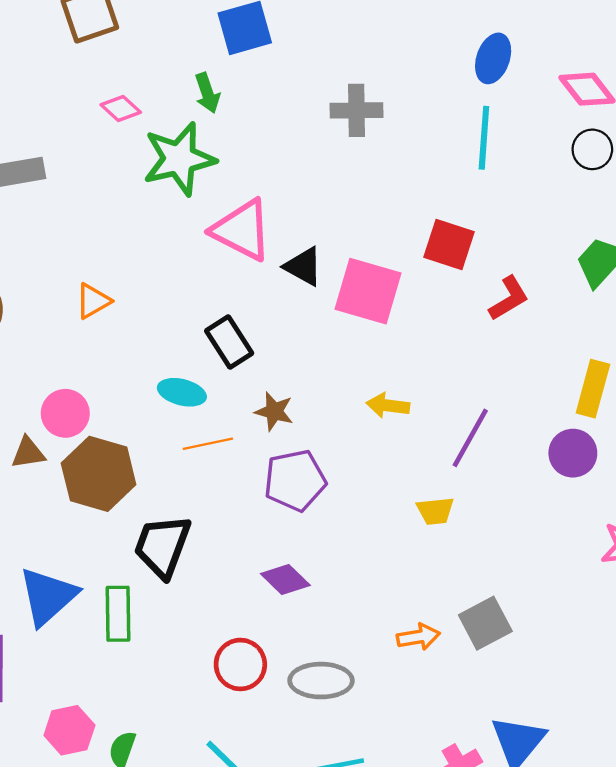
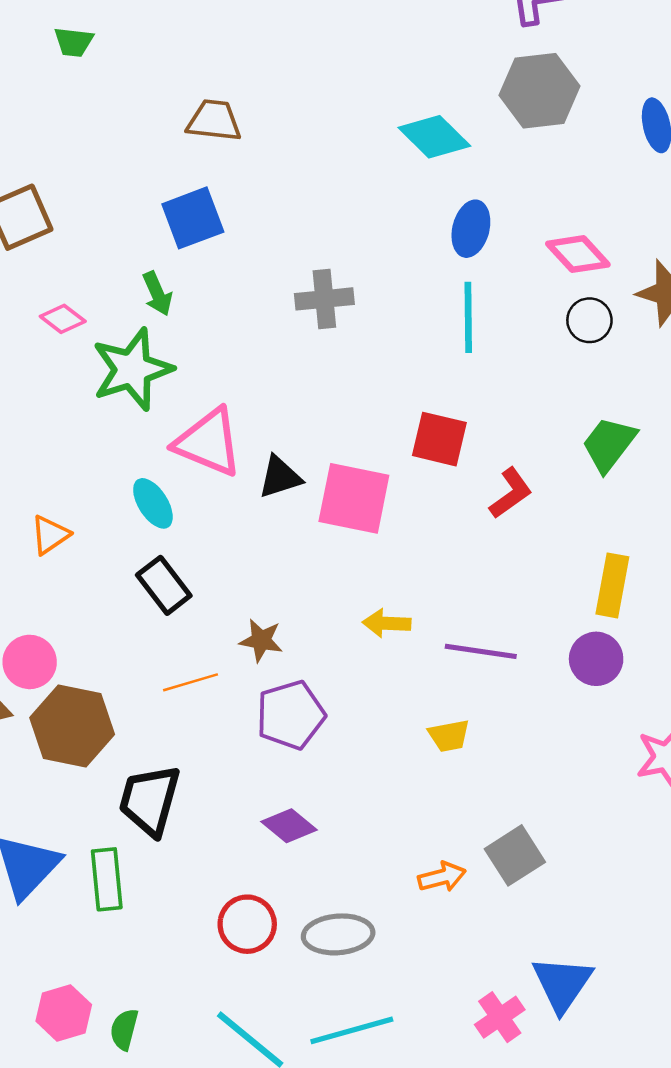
black triangle: (303, 266) -> (280, 477), turned -42
black rectangle: (229, 342) -> (164, 585), moved
cyan ellipse: (182, 392) -> (153, 503), moved, turned 48
purple line: (470, 438) -> (481, 651), turned 74

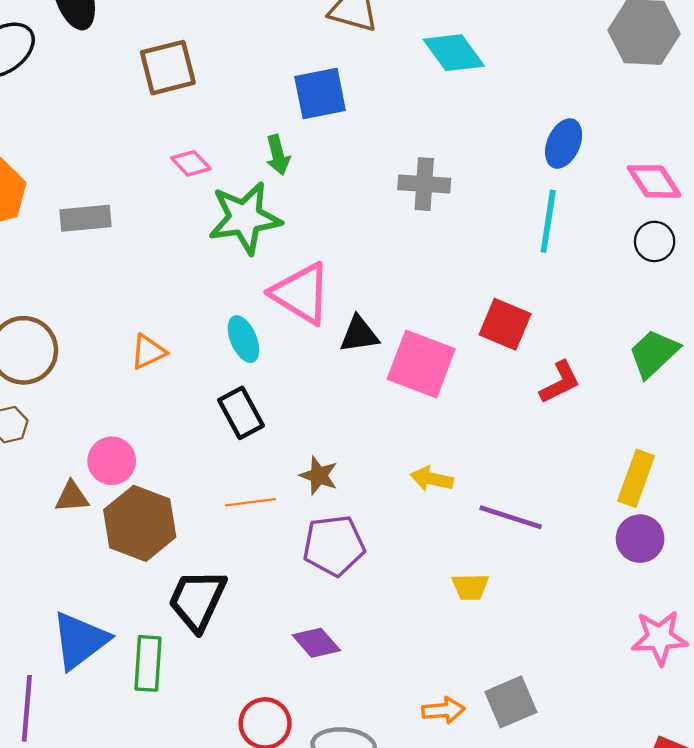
cyan diamond: (434, 137) -> (454, 53), moved
purple circle: (596, 659) -> (640, 539), moved

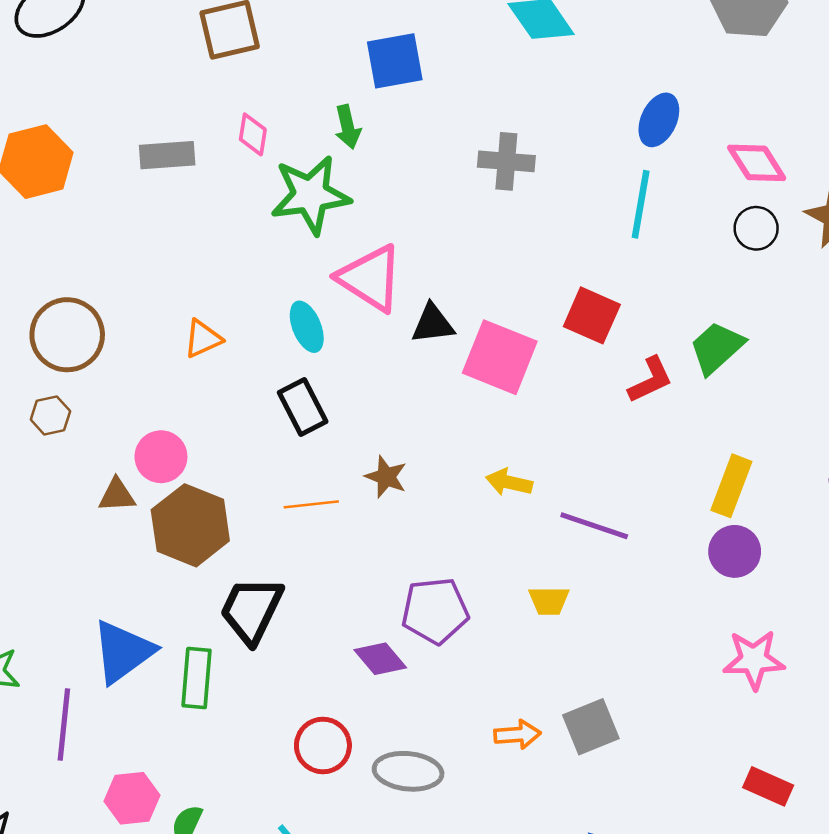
pink diamond: (191, 163) -> (253, 134), turned 51
gray rectangle: (85, 218) -> (167, 155), moved
green trapezoid: (654, 353) -> (717, 348), moved
purple pentagon: (334, 546) -> (435, 611), moved

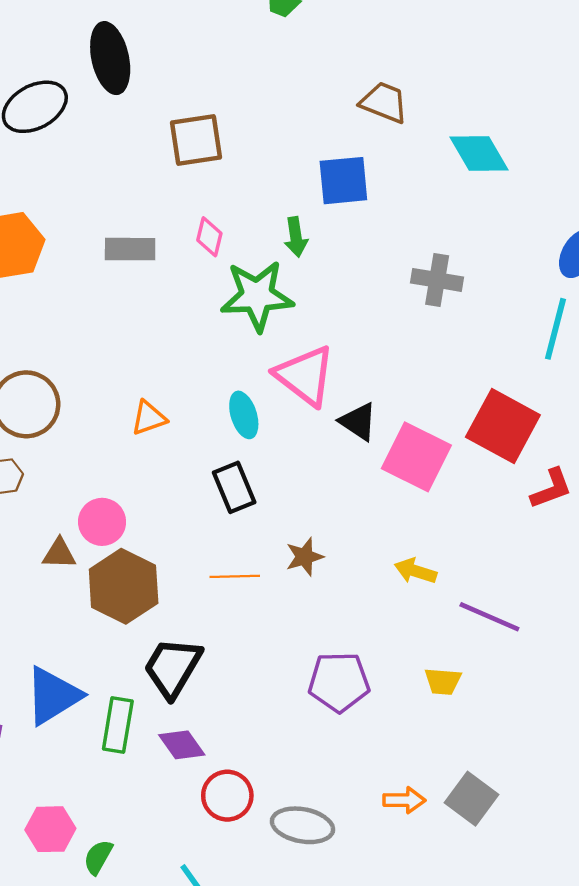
red square: (592, 315) -> (503, 426), size x1.4
black triangle: (433, 324) -> (358, 422), turned 36
brown star: (386, 477) -> (305, 557), turned 30
purple diamond: (380, 659) -> (182, 745), moved
gray square: (591, 727) -> (471, 799), turned -36

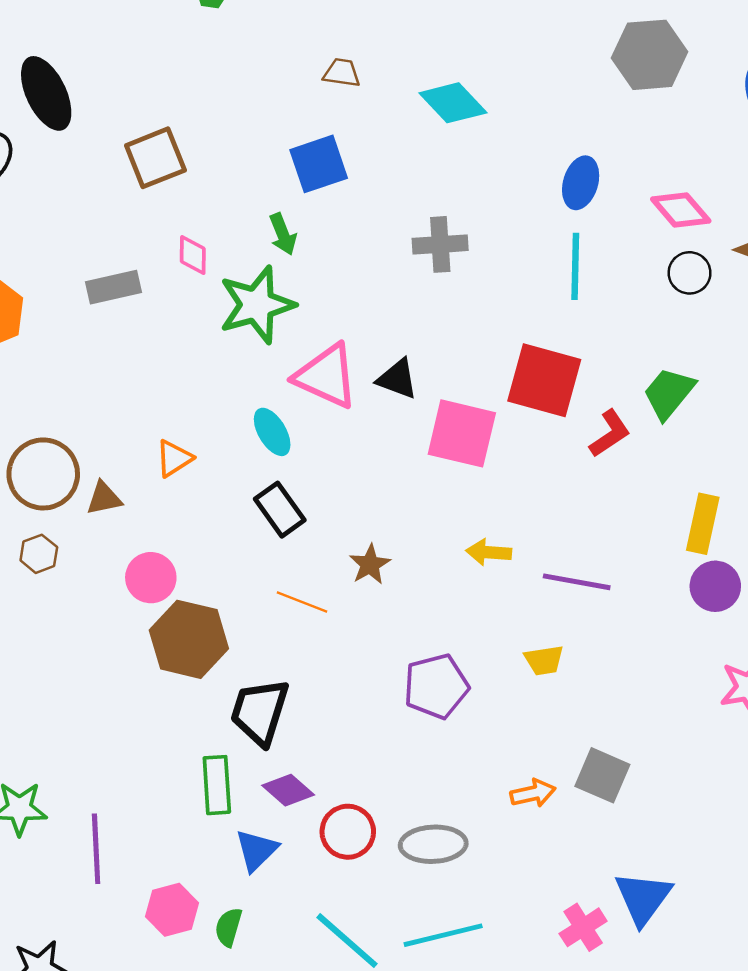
brown trapezoid: (384, 102) -> (342, 73), size x0.7
black triangle: (358, 422) -> (397, 379), moved
brown triangle: (59, 554) -> (104, 498), moved
orange line: (235, 576) -> (302, 602), turned 36
blue triangle: (53, 696) -> (256, 850), moved, size x0.7

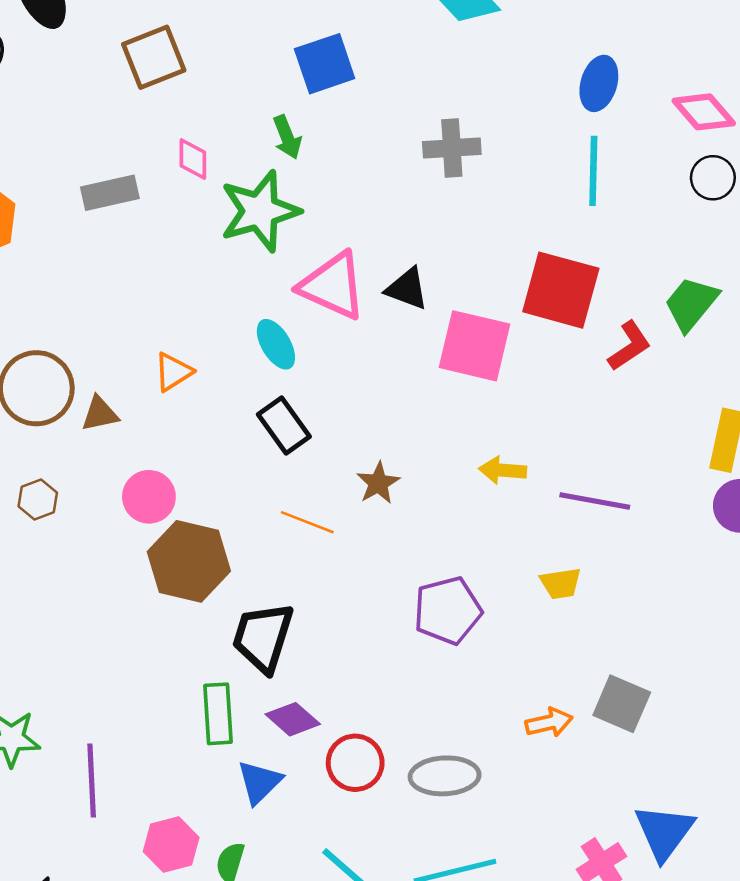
brown hexagon: (39, 554) -> (38, 500), moved

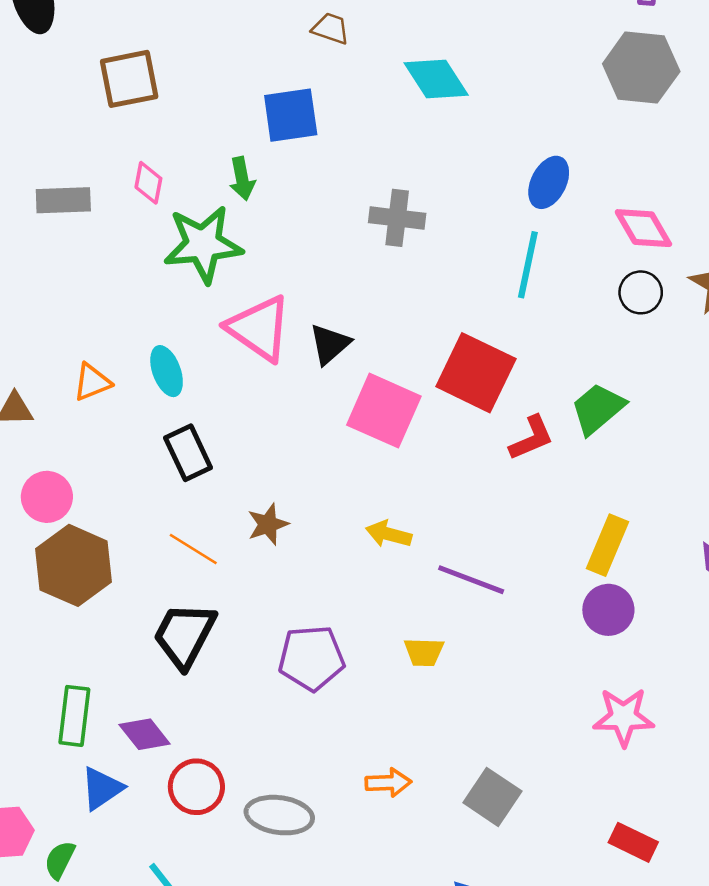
black triangle: (407, 289) -> (330, 344), turned 48
cyan ellipse: (276, 344) -> (167, 371), moved
black trapezoid: (263, 637) -> (184, 635), moved
gray square: (622, 704) -> (492, 797), moved

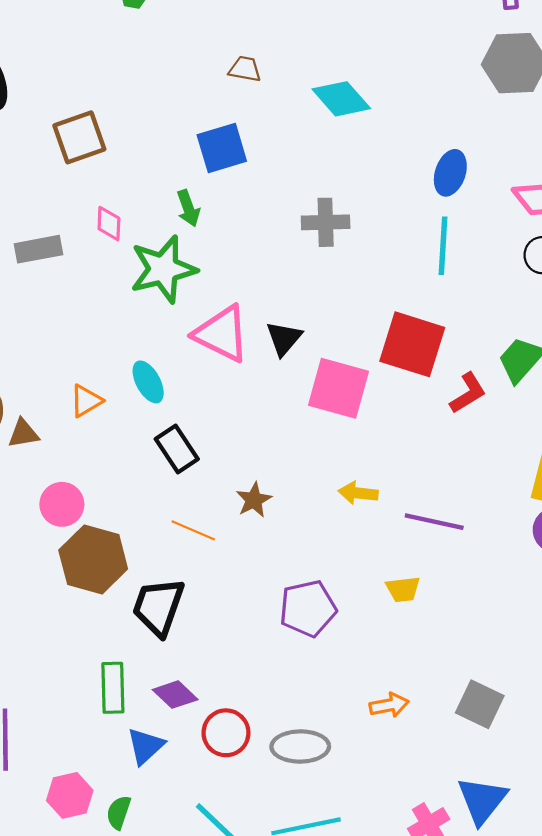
black trapezoid: (184, 635) -> (158, 607), moved

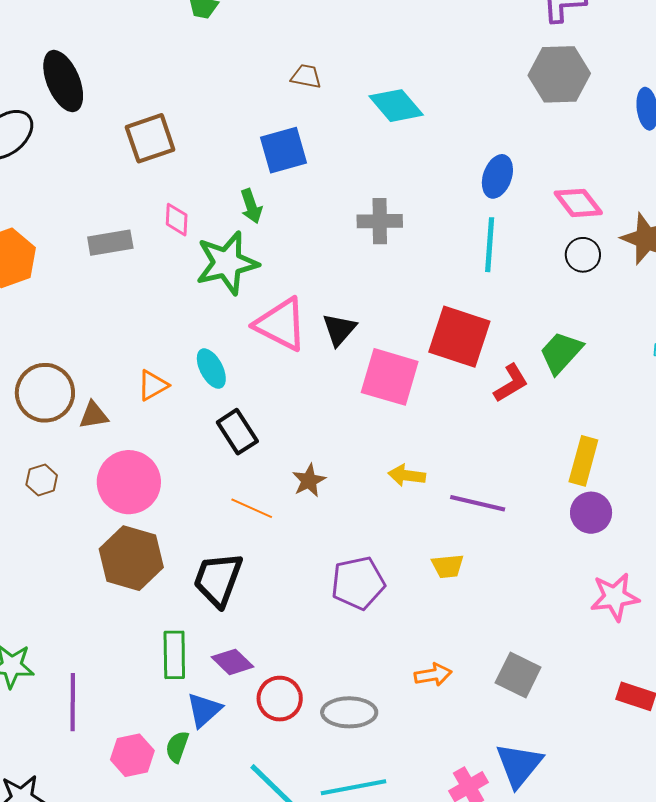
pink circle: (62, 504) -> (129, 482), size x1.5
brown hexagon: (93, 559) -> (131, 558), moved
green semicircle: (119, 812) -> (177, 747), moved

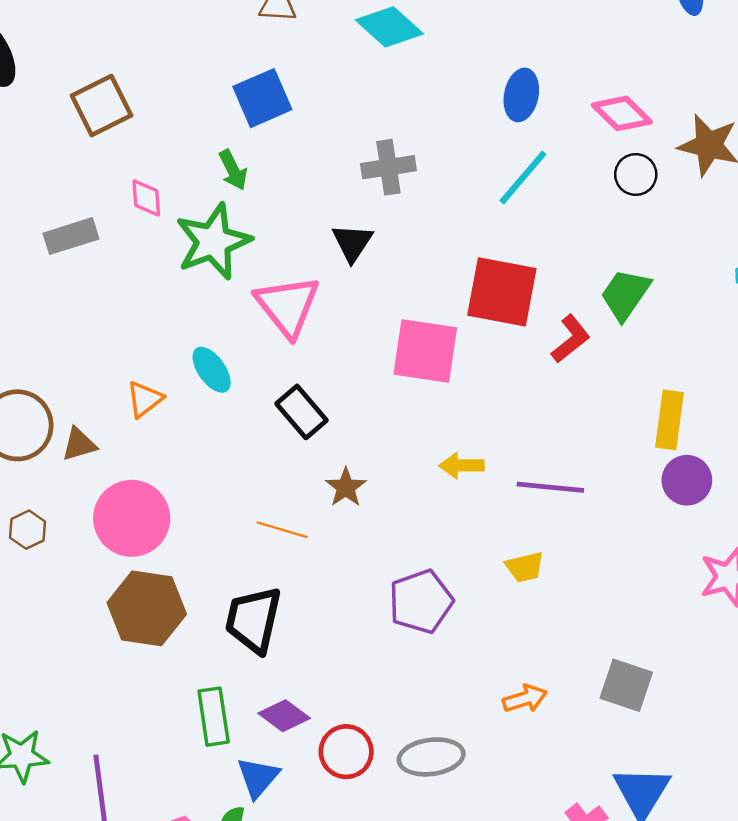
cyan line: (490, 245) -> (523, 178), turned 44
pink triangle: (281, 324) -> (287, 306), turned 32
black triangle: (339, 329) -> (352, 243), moved
black rectangle: (237, 432) -> (301, 412), moved

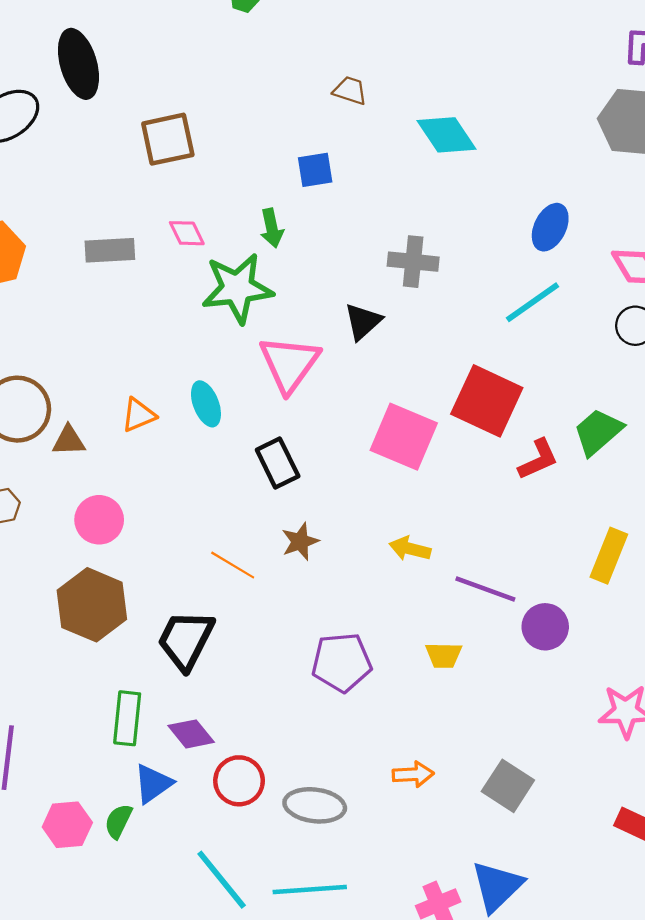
blue square: (262, 98) -> (315, 170), size x0.7
pink diamond: (146, 198) -> (187, 233), turned -36
purple circle: (687, 480) -> (545, 627), moved
pink circle: (132, 518) -> (99, 520), size x0.7

